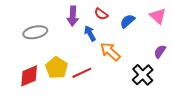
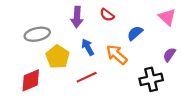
blue semicircle: (127, 21) -> (135, 33), moved
blue arrow: (90, 33) -> (88, 47), moved
yellow pentagon: (57, 68) -> (58, 57), moved
black cross: (143, 75) -> (151, 79), turned 30

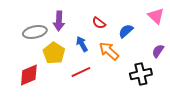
red semicircle: (107, 15) -> (99, 23), moved
purple arrow: (77, 17) -> (59, 21), moved

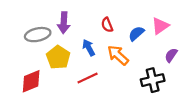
pink triangle: (156, 16) -> (160, 26), moved, turned 42
red semicircle: (99, 23) -> (107, 25), turned 32

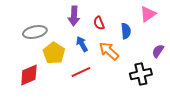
purple arrow: (64, 23) -> (74, 16), moved
pink triangle: (160, 26) -> (148, 14), moved
blue semicircle: (136, 33) -> (126, 31), turned 126

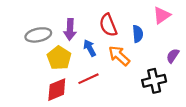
purple arrow: (74, 16) -> (70, 29), moved
red semicircle: (99, 23) -> (108, 25), size x1.5
red diamond: (29, 75) -> (57, 90), moved

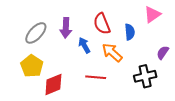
gray ellipse: (38, 35) -> (36, 33), turned -35
yellow pentagon: (59, 58) -> (32, 66), moved
red line: (89, 79) -> (96, 77), moved, turned 30

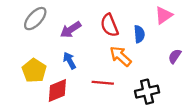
purple arrow: (66, 28) -> (71, 30), turned 54
gray ellipse: (36, 33) -> (35, 19), moved
blue arrow: (84, 45) -> (70, 61), moved
black cross: (145, 76) -> (147, 92), moved

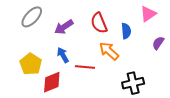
purple semicircle: (175, 56) -> (158, 43), moved
red line: (103, 83) -> (85, 67), moved

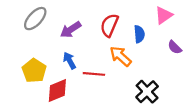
red semicircle: (99, 23) -> (109, 25), turned 45
purple semicircle: (158, 43) -> (175, 47), turned -80
black cross: (133, 83) -> (147, 92), turned -30

